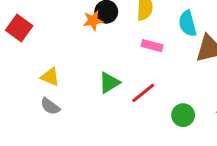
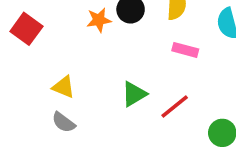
orange star: (93, 21) -> (99, 20), moved

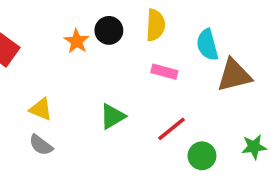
orange star: (99, 20) -> (77, 41), turned -30
red line: (175, 106) -> (172, 129), moved

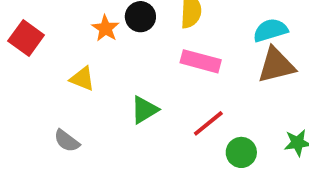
cyan semicircle: (207, 45) -> (270, 30), moved, turned 88
pink rectangle: (164, 72) -> (201, 61), size x1.4
yellow triangle: (41, 109) -> (82, 79), moved

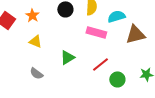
orange star: (106, 28) -> (32, 15), moved
cyan semicircle: (270, 30) -> (116, 16), moved
gray semicircle: (67, 141) -> (36, 73), moved

